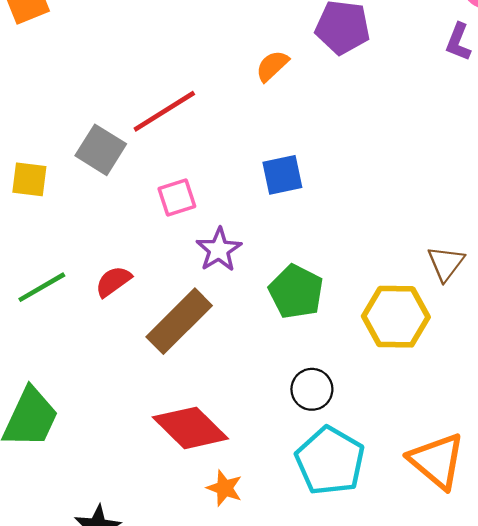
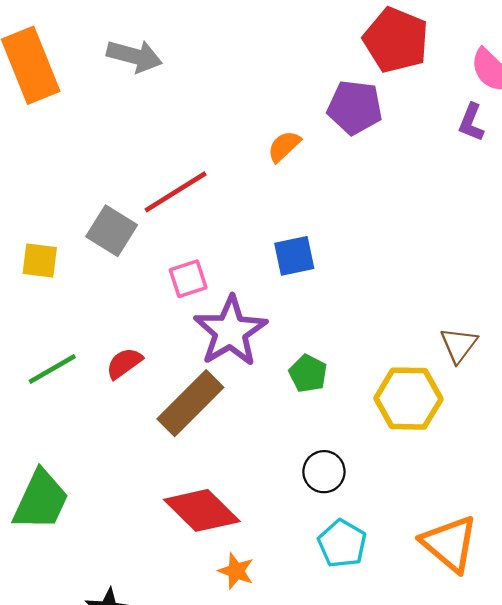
purple star: (219, 250) -> (230, 331), size x1.6
green pentagon: (296, 292) -> (308, 373), size x0.7
cyan pentagon: (330, 461) -> (342, 544), size x0.7

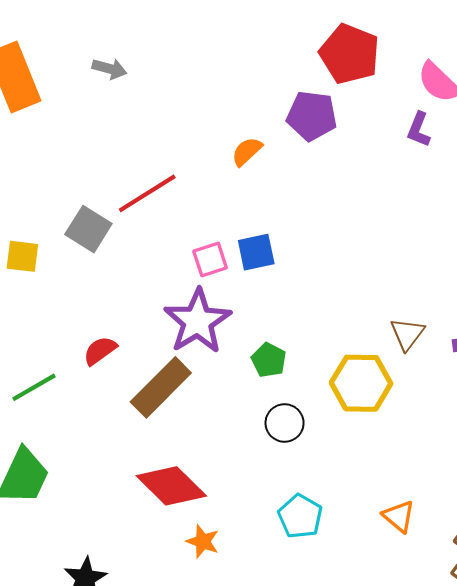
gray arrow: (134, 56) -> (109, 69), size x0.7
pink square: (188, 279) -> (210, 259), moved
green line: (52, 369) -> (34, 387), moved
black circle: (324, 472) -> (285, 423), moved
orange triangle: (450, 544) -> (399, 516), size x0.6

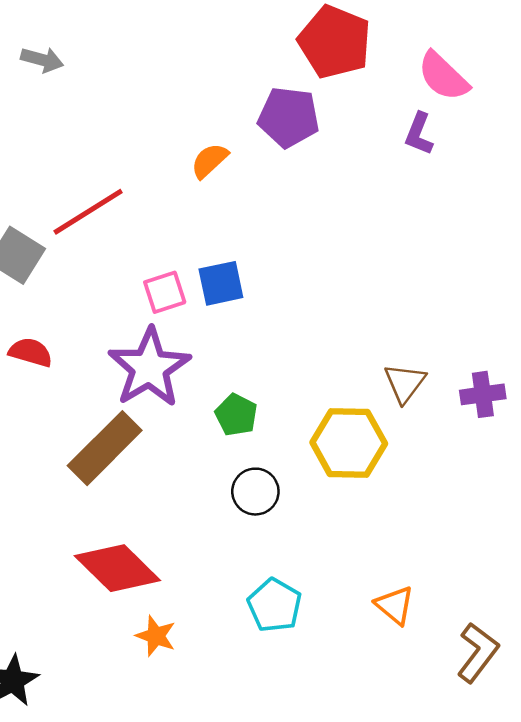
red semicircle: (100, 351) -> (31, 352), moved, turned 52

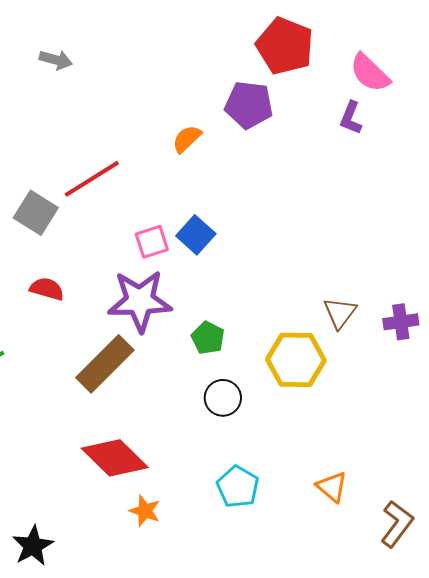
blue square: (221, 283) -> (196, 235), turned -36
purple star: (149, 368) -> (140, 301), turned 30

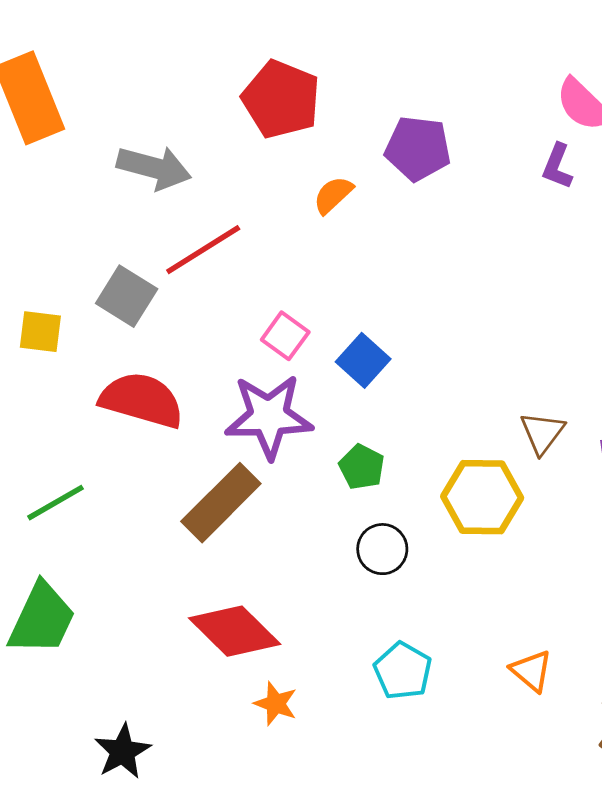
red pentagon: (285, 46) -> (281, 99), moved
gray arrow: (56, 60) -> (154, 168), moved, size x1.6
blue square: (196, 235) -> (363, 360), moved
pink square: (152, 242) -> (285, 336), turned -36
red semicircle: (47, 289) -> (142, 400), size x1.8

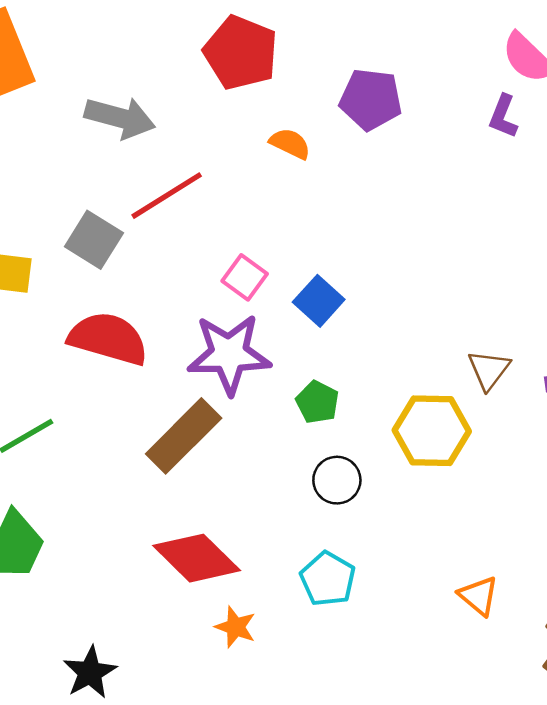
orange semicircle: (333, 195) -> (290, 144), turned 69
cyan pentagon: (403, 671) -> (328, 579), moved

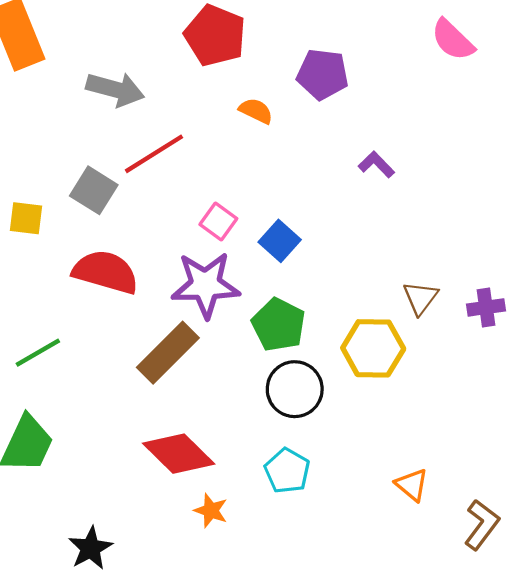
purple L-shape: (503, 116) -> (376, 165), moved, turned 114
green pentagon: (317, 402) -> (279, 325), size x1.5
black circle: (337, 480) -> (295, 389), size x1.4

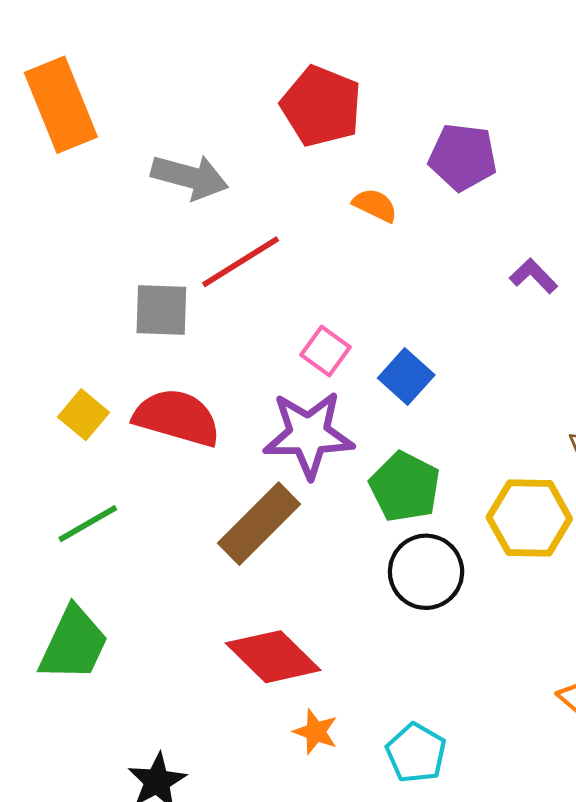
gray square: (94, 190) -> (161, 310), turned -30
yellow square: (26, 218) -> (84, 415), moved, turned 33
cyan pentagon: (287, 471) -> (416, 753), moved

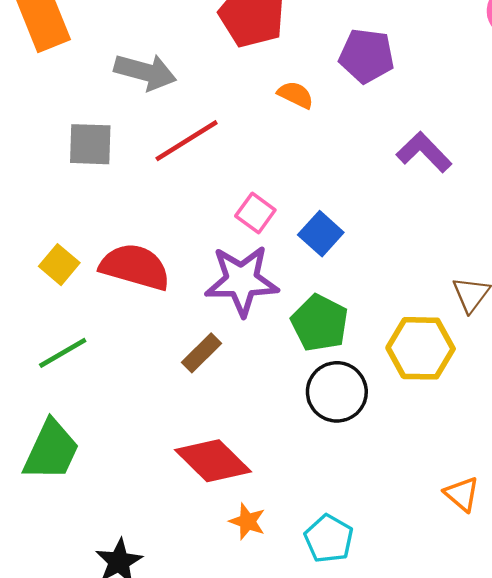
purple L-shape: (534, 276) -> (424, 152), size x1.4
gray square: (161, 310) -> (90, 144), moved
brown rectangle: (259, 524) -> (202, 353), size x0.6

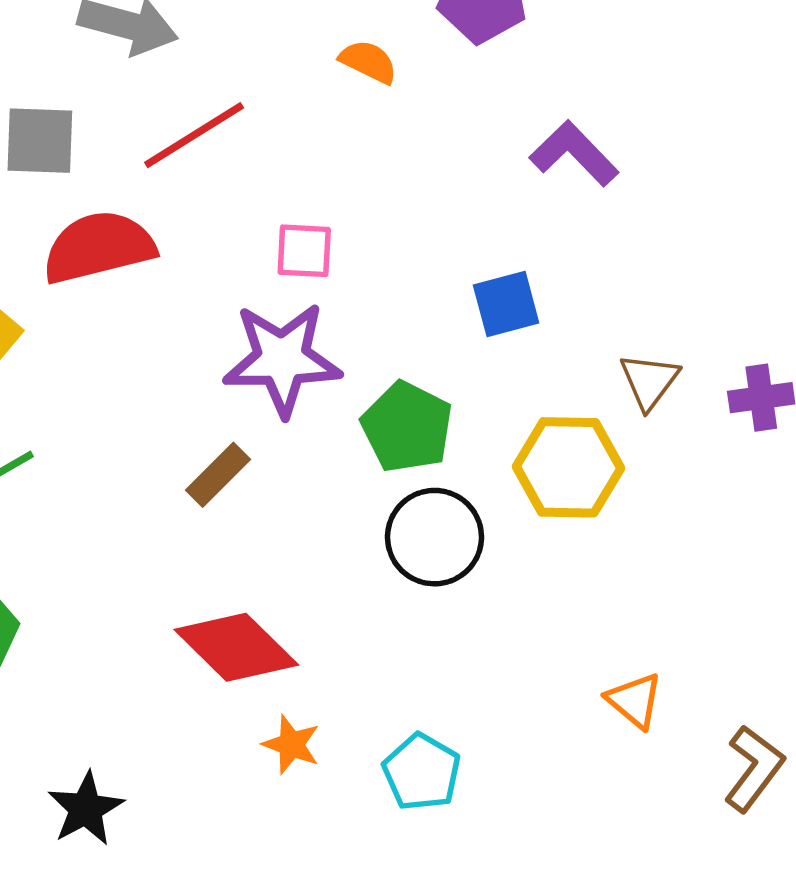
pink square: (255, 213) -> (304, 251), turned -33
blue square: (321, 234) -> (506, 304), moved, turned 33
red semicircle: (135, 267) -> (99, 247), moved, turned -30

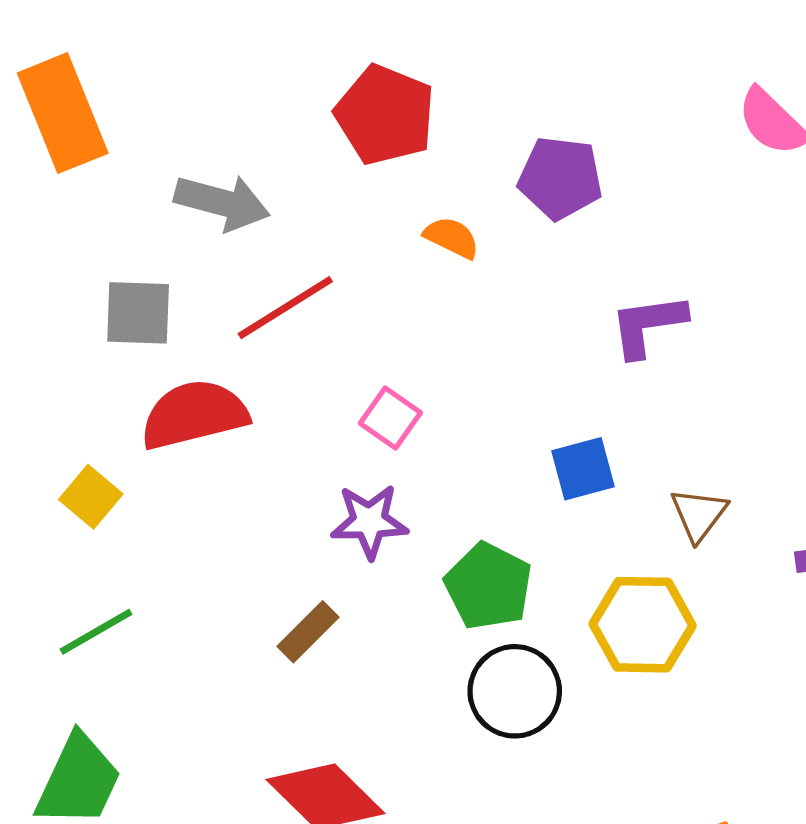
purple L-shape: (574, 153) -> (648, 325), turned -54
pink square: (304, 251) -> (390, 418), turned 32
purple star: (282, 359) -> (369, 521), size x0.7
brown triangle: (649, 381) -> (699, 514), moved

